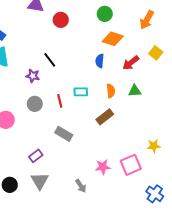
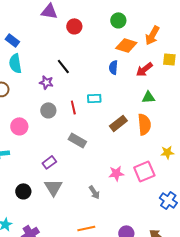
orange arrow: (147, 20) -> (152, 35), moved
yellow square: (156, 53) -> (169, 59), turned -32
orange semicircle: (111, 91) -> (144, 124), moved, size x1.5

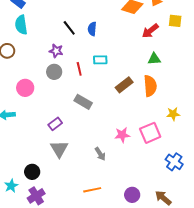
blue semicircle: (113, 67) -> (92, 29), moved
purple star: (46, 82) -> (56, 51), moved
black circle: (23, 191) -> (32, 172), moved

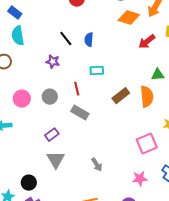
green triangle: (154, 59) -> (158, 75), moved
red line: (79, 69) -> (77, 89), moved
gray circle: (54, 72) -> (50, 97), moved
pink star: (122, 135) -> (140, 179), moved

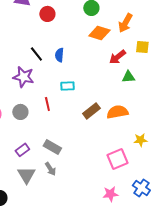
purple star: (53, 62) -> (23, 77), size x1.5
green triangle: (158, 75) -> (128, 77), moved
orange semicircle: (147, 97) -> (117, 112), turned -95
gray rectangle: (80, 113) -> (52, 147), moved
gray arrow: (97, 165) -> (50, 169), moved

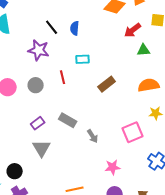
orange semicircle: (117, 112) -> (149, 85), moved
gray arrow: (50, 169) -> (93, 136), moved
pink star: (110, 194) -> (113, 167), moved

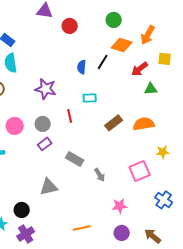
black line: (52, 27) -> (103, 62), moved, turned 70
orange semicircle: (149, 85) -> (144, 124), moved
purple rectangle: (38, 123) -> (45, 144), moved
gray triangle: (42, 148) -> (49, 187), turned 48

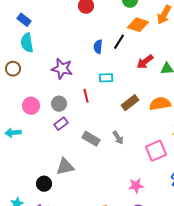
red arrow: (140, 69) -> (145, 62), moved
gray arrow: (100, 175) -> (118, 138), moved
black circle: (22, 210) -> (44, 184), moved

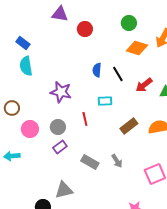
black line: (119, 42) -> (118, 74), moved, turned -63
brown circle: (13, 69) -> (12, 108), moved

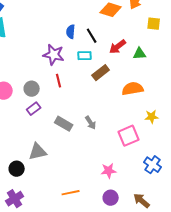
purple star: (61, 92) -> (54, 55), moved
cyan rectangle: (105, 101) -> (85, 56), moved
brown rectangle: (129, 126) -> (101, 73), moved

